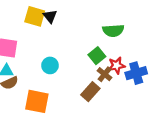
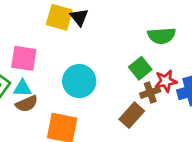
cyan circle: (50, 65) -> (79, 81), size x1.5
brown cross: (105, 74) -> (150, 92), turned 32

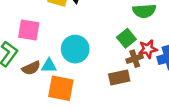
cyan triangle: (22, 88) -> (49, 66), moved
brown rectangle: (132, 115) -> (119, 78), turned 36

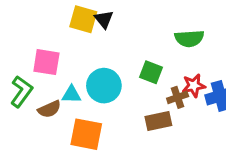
green square: (126, 38) -> (151, 72), moved, turned -30
cyan triangle: (49, 66) -> (71, 94), moved

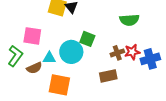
green square: (151, 72) -> (87, 39), moved
brown cross: (178, 97) -> (117, 53), moved

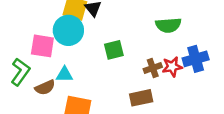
green square: (87, 39) -> (114, 50), turned -35
cyan circle: (71, 52) -> (68, 30), moved
blue cross: (150, 59) -> (196, 59), moved

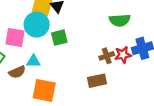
green square: (114, 50) -> (59, 38), moved

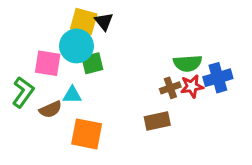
green semicircle: (120, 20) -> (188, 63), moved
green square: (59, 38) -> (92, 63), moved

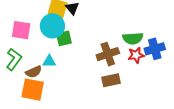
pink square: (48, 63) -> (21, 30), moved
brown cross: (170, 88) -> (108, 54), moved, size x1.5
orange square: (87, 134) -> (33, 90), moved

